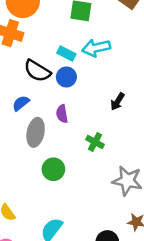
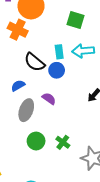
cyan rectangle: (66, 53) -> (59, 52), turned 48
purple semicircle: (62, 114) -> (49, 99), turned 128
green cross: (95, 142) -> (63, 142), moved

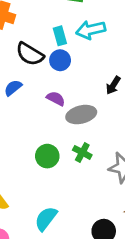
gray ellipse: (26, 110) -> (81, 115), moved, turned 65

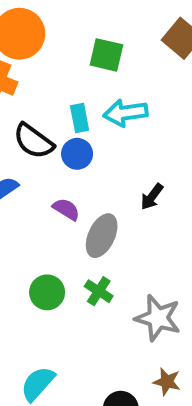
gray ellipse: (81, 115) -> (102, 236), turned -56

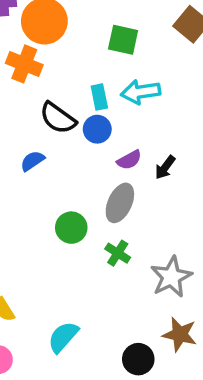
purple semicircle: (66, 209) -> (129, 160), moved, turned 120
green circle: (47, 292) -> (71, 228), moved
gray star: (158, 318) -> (171, 277), turned 30
brown star: (167, 382) -> (180, 334), size x1.4

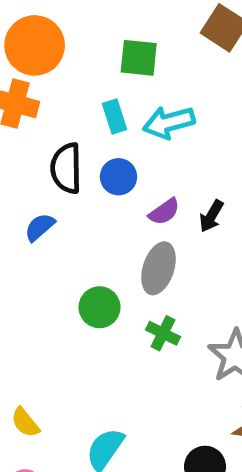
cyan rectangle: (99, 97) -> (114, 116), moved
black semicircle: (58, 118) -> (66, 168), turned 60

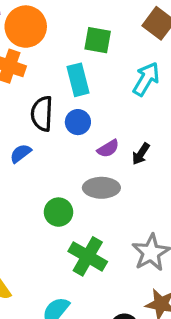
cyan rectangle: (114, 116) -> (78, 80), size x1.4
cyan arrow: (169, 122) -> (146, 79), moved, turned 132
gray ellipse: (158, 268) -> (101, 188), turned 68
green cross: (163, 333) -> (88, 256), moved, size x1.6

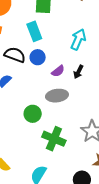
cyan arrow: (146, 79) -> (78, 39), moved
black semicircle: (42, 114) -> (15, 55), turned 115

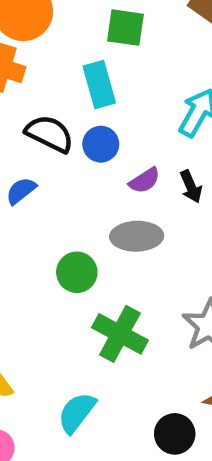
black arrow: (78, 72) -> (191, 187), turned -56

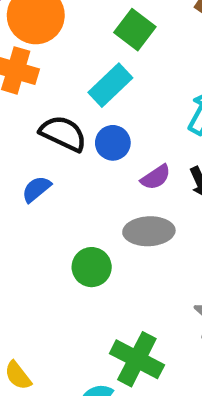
green square: (125, 28) -> (135, 30), turned 30
cyan rectangle: (99, 84) -> (110, 85), turned 63
green cross: (120, 334) -> (137, 359), moved

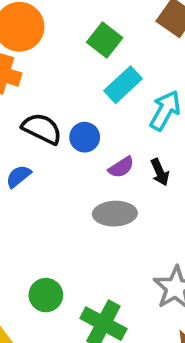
cyan rectangle: (110, 85) -> (123, 85), moved
green circle: (92, 267) -> (46, 295), moved

